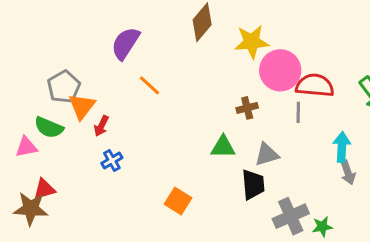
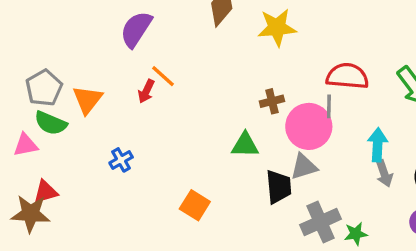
pink circle: (280, 70) -> (309, 126), moved
gray pentagon: (64, 87) -> (44, 88), moved
red arrow: (101, 126) -> (146, 91), moved
gray triangle: (267, 154) -> (304, 167), moved

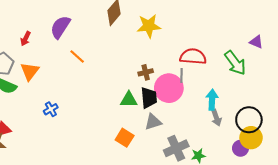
red arrow: (146, 91) -> (26, 39), moved
gray triangle: (304, 167) -> (153, 122), moved
black trapezoid: (279, 187) -> (149, 98), moved
orange square: (195, 205) -> (125, 138), moved

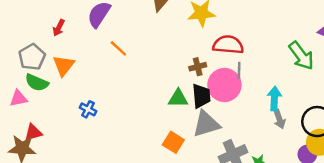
red semicircle: (193, 57) -> (228, 45), moved
blue cross: (51, 109) -> (88, 109), turned -32
gray triangle: (153, 122) -> (206, 124), size x1.4

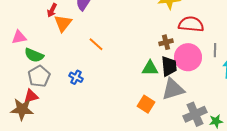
orange line: (118, 48) -> (96, 44), moved
gray pentagon: (32, 57) -> (39, 76), moved
orange triangle: (64, 65) -> (63, 23), moved
gray line: (239, 70) -> (215, 50), moved
pink triangle: (18, 98) -> (19, 37), moved

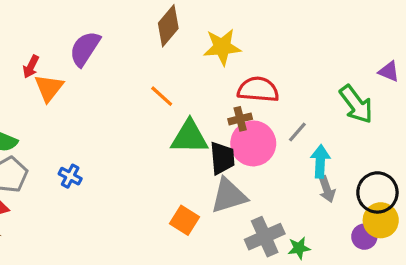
brown cross: (166, 42) -> (240, 119), moved
orange line: (96, 44) -> (162, 96), moved
gray line: (215, 50) -> (297, 132), turned 40
green triangle: (150, 68) -> (189, 137), moved, size x1.4

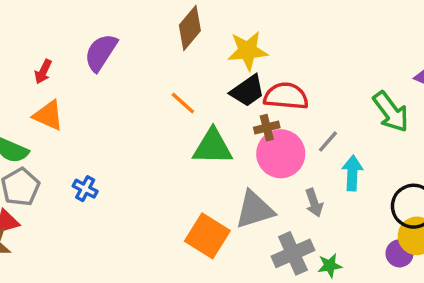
orange triangle: (49, 88) -> (48, 115), moved, turned -44
black trapezoid: (222, 158) -> (248, 91), moved, turned 60
gray arrow: (327, 189) -> (314, 203), moved
orange square: (185, 220) -> (207, 236), size x1.4

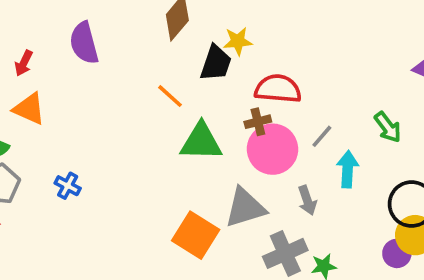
yellow star: (248, 51) -> (238, 41), size x0.7
purple semicircle: (101, 52) -> (84, 43), turned -48
black trapezoid: (248, 91) -> (216, 63), moved, turned -36
green arrow: (391, 112) -> (388, 127), moved, size x0.7

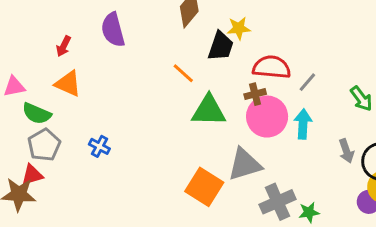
gray line: (322, 136) -> (307, 82), moved
cyan arrow: (348, 169) -> (303, 124), moved
gray arrow: (307, 200) -> (346, 151), moved

